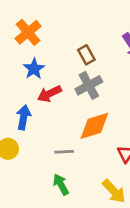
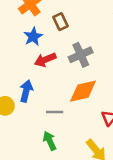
brown rectangle: (86, 55) -> (61, 22), moved
blue arrow: (24, 117) -> (26, 91), moved

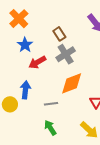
brown rectangle: (61, 22) -> (59, 34), moved

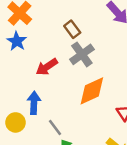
blue star: (25, 45) -> (17, 41), moved
gray line: (51, 104) -> (55, 128), moved, turned 64

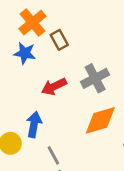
brown rectangle: (72, 29) -> (59, 40), moved
blue star: (17, 41) -> (25, 53), turned -30

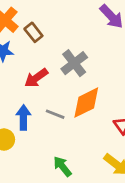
gray line: (53, 155) -> (55, 114), moved, turned -30

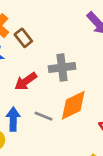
gray cross: (74, 63) -> (62, 68), turned 30

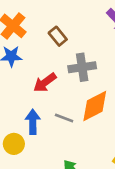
brown rectangle: (23, 38) -> (58, 36), moved

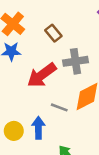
red arrow: (45, 82) -> (42, 75), size x1.4
blue arrow: (33, 122) -> (38, 128), moved

